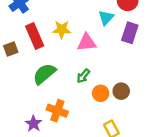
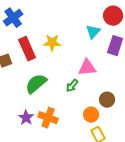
pink triangle: (87, 42) -> (87, 68), moved
orange circle: (101, 93) -> (91, 115), moved
purple star: (34, 124) -> (26, 118), moved

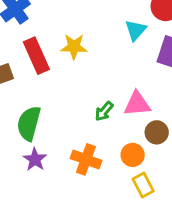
pink triangle: (87, 68) -> (137, 104), moved
green semicircle: (36, 84) -> (29, 123), moved, turned -35
orange cross: (48, 118) -> (86, 159), moved

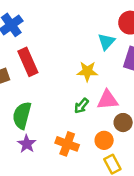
yellow star: (74, 47) -> (87, 71), moved

